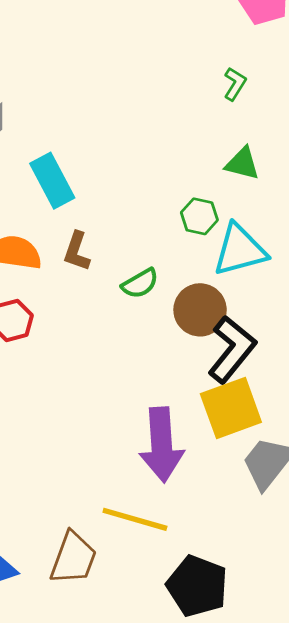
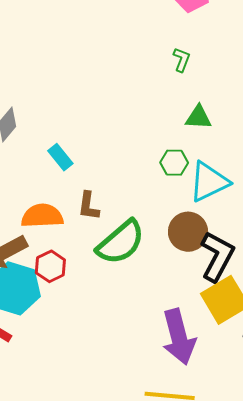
cyan rectangle: (52, 181) -> (60, 157), size x0.7
green semicircle: (140, 283) -> (121, 242), moved, size x1.8

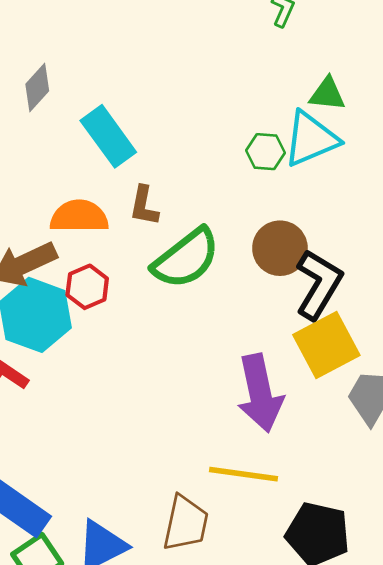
green triangle: (198, 117) -> (327, 94), moved
cyan rectangle: (60, 157) -> (108, 136), size x1.6
cyan triangle: (209, 182) -> (311, 139), moved

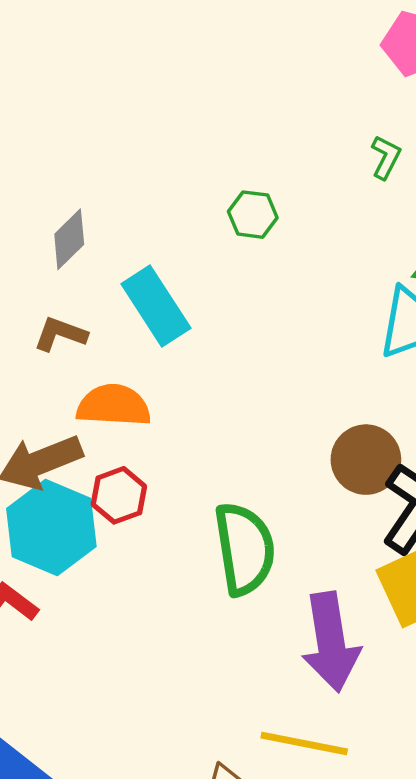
green hexagon: (266, 152) -> (253, 215), moved
brown L-shape: (144, 206) -> (60, 334), moved, turned 96
green semicircle: (186, 258) -> (245, 549), moved, turned -64

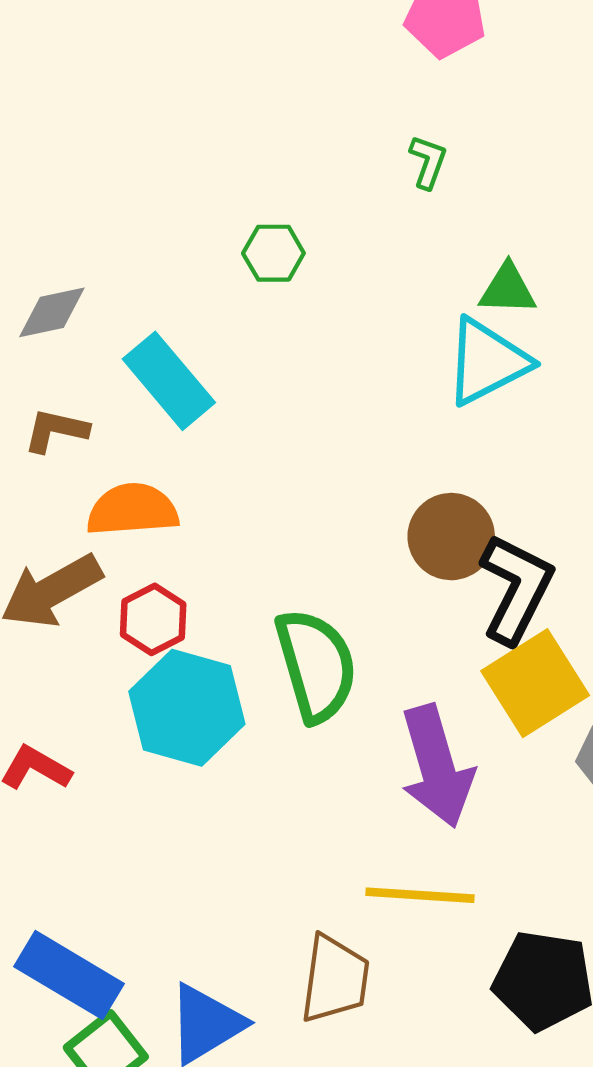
gray diamond: (69, 239) -> (52, 312), turned 40
cyan hexagon: (51, 527) -> (187, 708), moved

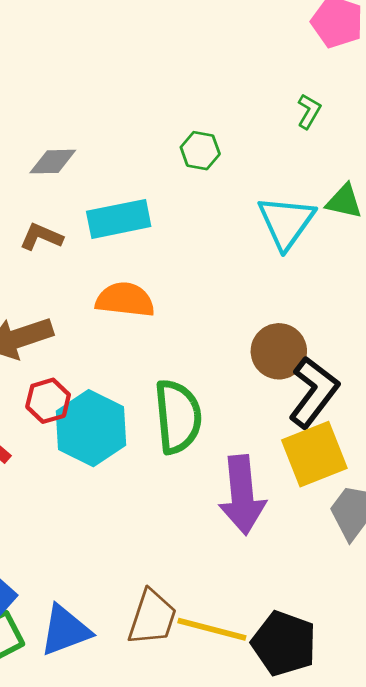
cyan triangle: (487, 362) -> (286, 222), moved, turned -38
cyan rectangle: (169, 381) -> (119, 219), turned -72
orange semicircle: (132, 510) -> (125, 300), moved
red hexagon: (153, 619) -> (48, 401), moved
yellow line: (420, 895) -> (212, 629), moved

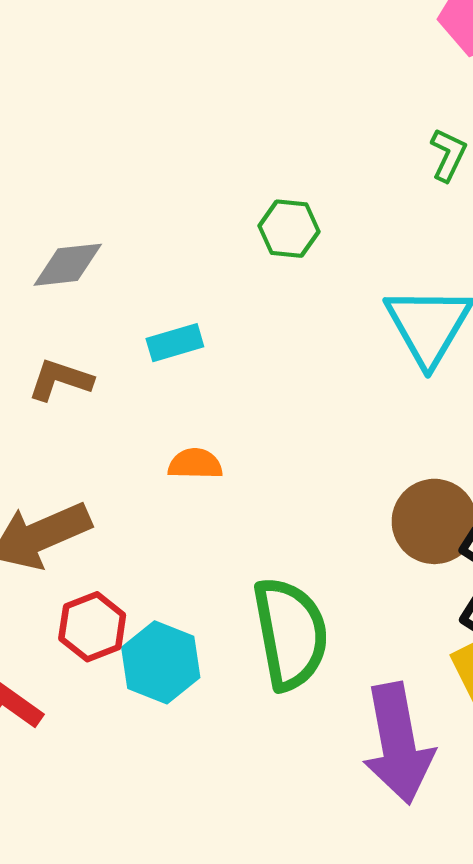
cyan rectangle: (119, 219) -> (175, 343), size x0.6
orange semicircle: (125, 300) -> (195, 464), size x0.6
cyan hexagon: (91, 428) -> (161, 662), size x0.7

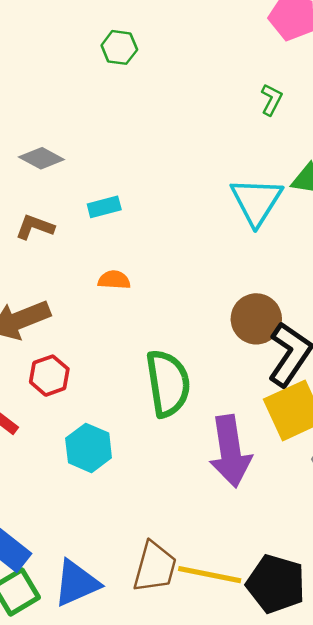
green hexagon: (289, 229) -> (119, 47), moved
gray diamond: (68, 265) -> (41, 158), turned 33
cyan hexagon: (161, 662) -> (89, 448), moved

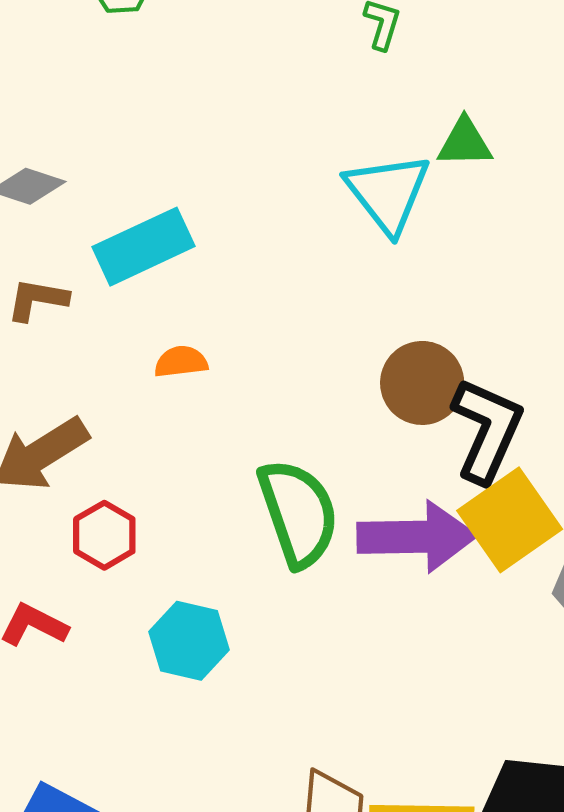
cyan rectangle: (104, 207) -> (144, 247), size x1.8
purple arrow: (230, 451) -> (417, 537), moved, turned -72

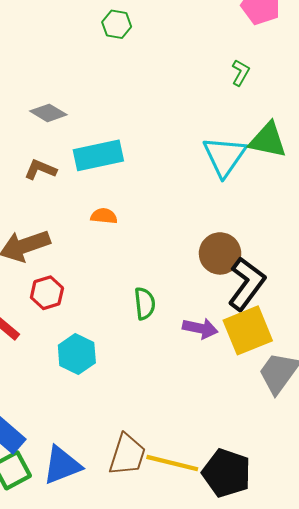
green triangle: (465, 143) -> (268, 140), size x1.4
green semicircle: (298, 513) -> (145, 303), size x0.6
purple arrow: (417, 537) -> (200, 328), size x0.6

